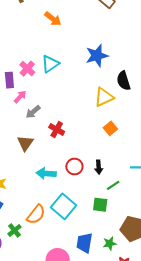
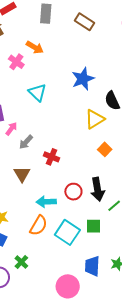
cyan triangle: (50, 64) -> (37, 92), turned -36
pink cross: (27, 69) -> (16, 62), moved
black arrow: (99, 167) -> (98, 189), size x1.6
green square: (100, 205) -> (93, 226), moved
orange semicircle: (36, 214) -> (38, 226), moved

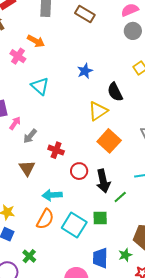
blue star: (83, 79) -> (85, 71), size x0.7
orange square: (105, 149) -> (109, 141), size x1.6
red circle: (73, 192) -> (79, 171), moved

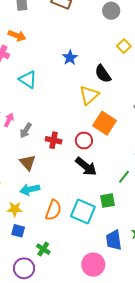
red circle: (79, 171) -> (84, 141), moved
black arrow: (103, 181) -> (86, 166), moved, turned -30
cyan arrow: (52, 195) -> (30, 189), moved

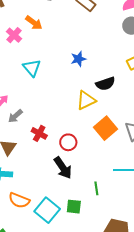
black semicircle: (103, 74) -> (105, 84), turned -90
orange square: (105, 123) -> (105, 128), moved
green line: (124, 177) -> (96, 188), turned -64
orange semicircle: (53, 210) -> (19, 200), turned 75

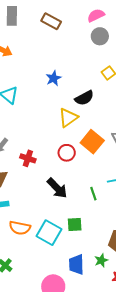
red circle: (68, 142) -> (67, 153), moved
green line: (96, 188) -> (93, 194), moved

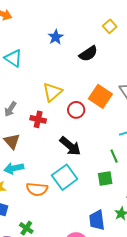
yellow triangle: (68, 118) -> (52, 92), moved
green line: (93, 194) -> (114, 156), moved
green square: (75, 224) -> (105, 179), moved
cyan square: (49, 233) -> (65, 177), moved, turned 30

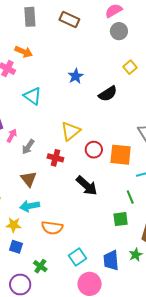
orange square: (100, 96) -> (121, 155), moved, turned -30
cyan square: (65, 177) -> (77, 257), moved, size x0.7

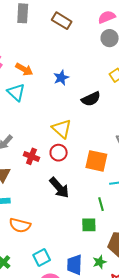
orange arrow: (24, 52) -> (24, 69), moved
yellow triangle: (71, 131) -> (62, 129), moved, turned -45
red circle: (94, 150) -> (59, 153), moved

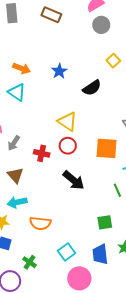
green square: (89, 225) -> (105, 222), moved

